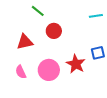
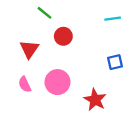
red triangle: (25, 42) -> (29, 49), turned -42
red star: (76, 64) -> (95, 100), moved

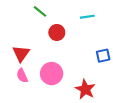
cyan line: (113, 19) -> (87, 17), moved
red triangle: (29, 49) -> (21, 54), moved

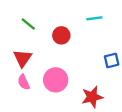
green line: (40, 11) -> (28, 24), moved
red star: (85, 89) -> (92, 97), turned 30

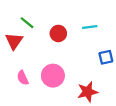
cyan line: (94, 18) -> (90, 27), moved
red triangle: (23, 58) -> (14, 41), moved

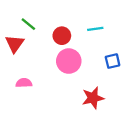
pink circle: (53, 76) -> (69, 61), moved
pink semicircle: (23, 78) -> (24, 83), turned 112

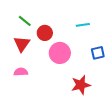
red circle: (62, 36) -> (45, 33), moved
red triangle: (15, 44) -> (22, 44), moved

